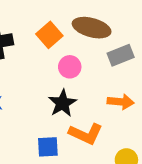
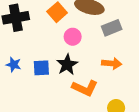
blue square: (48, 147) -> (41, 68), moved

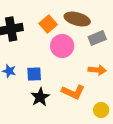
pink circle: (73, 37) -> (62, 46), size x1.5
black star: (67, 65) -> (40, 97), moved

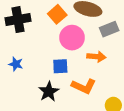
orange arrow: (97, 70) -> (96, 57), moved
blue square: (34, 74) -> (60, 66), moved

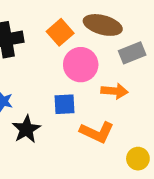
black star: (49, 92) -> (26, 129), moved

